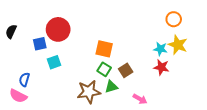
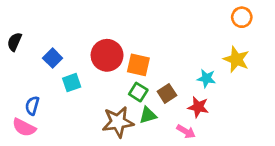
orange circle: (174, 19) -> (242, 17), moved
red circle: (58, 29) -> (107, 55), moved
blue square: (40, 44) -> (53, 58), turned -32
cyan star: (160, 49) -> (206, 78), moved
red star: (161, 67) -> (198, 107), moved

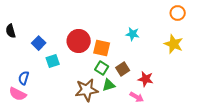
black semicircle: (14, 42) -> (11, 31), turned -40
cyan star: (206, 78) -> (133, 34), moved

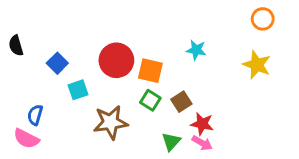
red star: (146, 79) -> (202, 124), moved
green triangle: (109, 85) -> (171, 142), moved, turned -32
brown star: (87, 90) -> (111, 122), moved

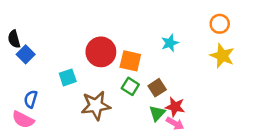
orange circle: (263, 19) -> (220, 24), moved
cyan star: (196, 50) -> (170, 43), turned -30
blue square: (57, 63) -> (26, 54), moved
green triangle: (171, 142) -> (157, 113), moved

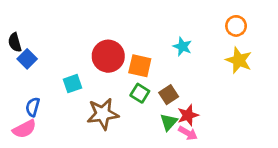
cyan star: (170, 43) -> (182, 47), turned -30
red star: (175, 107) -> (188, 115), turned -30
pink semicircle: (23, 120) -> (24, 129), turned -55

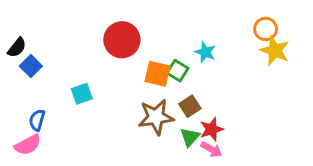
black semicircle: (15, 42) -> (17, 47), turned -126
red circle: (108, 56) -> (122, 40), moved
yellow star: (239, 60) -> (275, 51), moved
green square: (140, 93) -> (178, 71), moved
brown star: (103, 114) -> (156, 117), moved

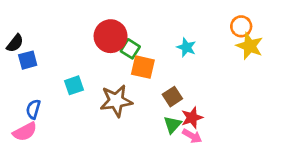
blue square: (31, 66) -> (28, 60), turned 30
green square: (178, 71) -> (130, 49), moved
brown star: (156, 117) -> (116, 101), moved

